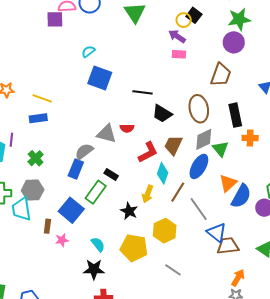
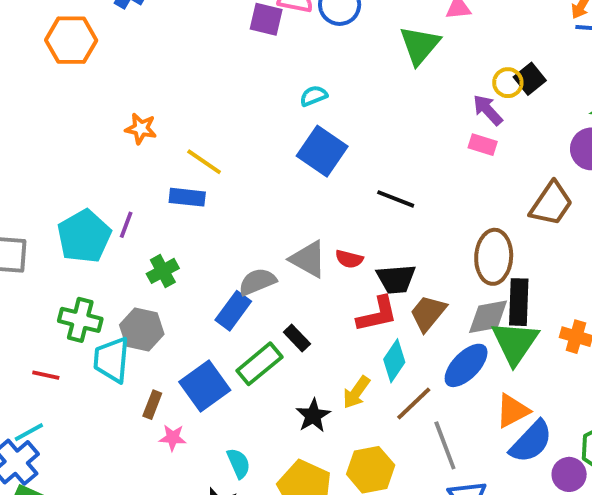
black trapezoid: (162, 114) -> (396, 279), moved, turned -50
black rectangle: (235, 115) -> (519, 302), moved
green triangle: (220, 149) -> (515, 343), size x1.5

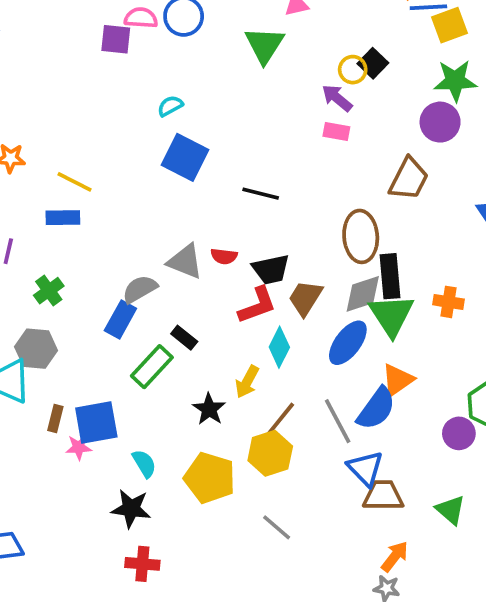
blue square: (205, 386) -> (96, 423), moved, turned 33
brown line: (414, 403) -> (280, 420), moved
blue semicircle: (531, 442) -> (376, 409), moved

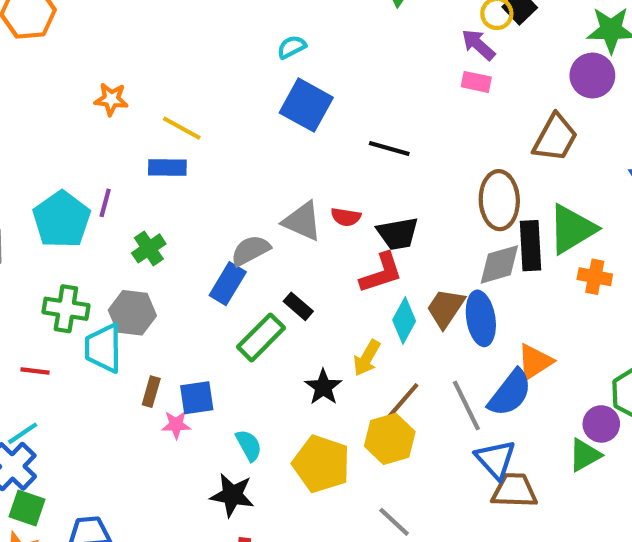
brown trapezoid: (305, 298) -> (446, 308), moved
green triangle: (391, 315) -> (572, 229), moved, turned 30
blue ellipse: (348, 343) -> (481, 318), turned -48
blue square: (96, 423) -> (197, 398), size x0.7
green triangle: (451, 510) -> (585, 455), moved, turned 48

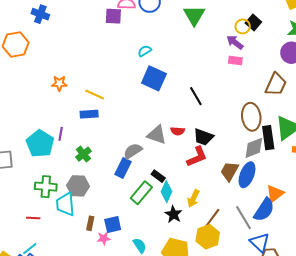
black line: (389, 148) -> (196, 96), turned 48
black trapezoid: (398, 234) -> (203, 137), turned 35
blue ellipse: (481, 318) -> (247, 175), turned 35
cyan diamond: (404, 321) -> (167, 192), moved

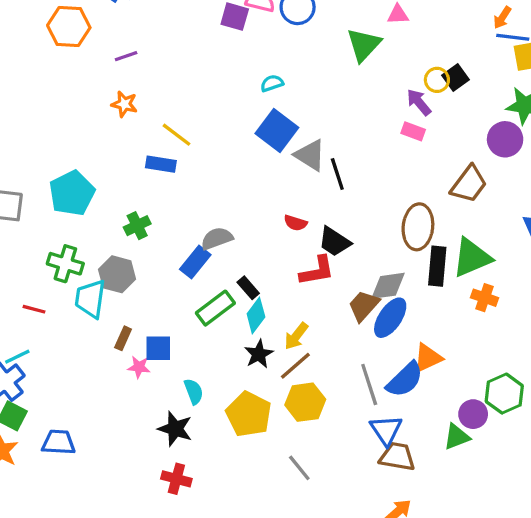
purple line: (61, 134) -> (126, 56), moved, turned 48
gray triangle: (157, 135) -> (310, 155), moved
gray diamond: (254, 148) -> (388, 286), moved
brown line: (212, 218) -> (295, 366), moved

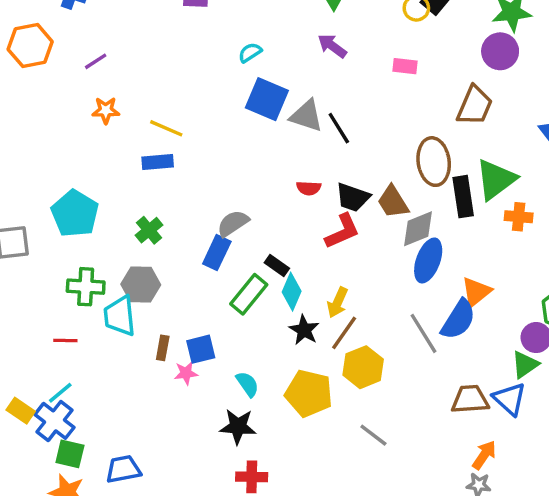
purple arrow: (419, 102) -> (332, 46), moved
brown trapezoid: (364, 306) -> (393, 202), moved, turned -60
blue triangle: (386, 430) -> (510, 399), moved

